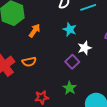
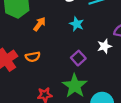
white star: (85, 48) -> (104, 46), moved
green star: (70, 88) -> (75, 86), size x1.6

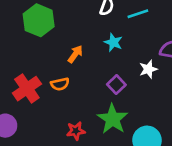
orange arrow: (39, 24) -> (75, 54), moved

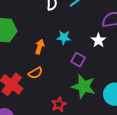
cyan star: (113, 42) -> (64, 37), moved

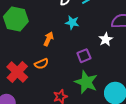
cyan star: (64, 37) -> (72, 23), moved
purple square: (78, 60) -> (84, 56), turned 32

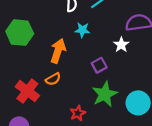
orange arrow: (48, 39) -> (58, 51), size x1.5
green star: (86, 82) -> (105, 94), turned 30

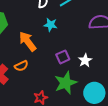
white star: (121, 45) -> (85, 60), moved
orange arrow: (58, 51) -> (28, 41), turned -60

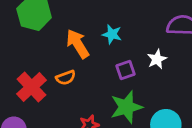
cyan star: (50, 25) -> (112, 34), moved
white star: (85, 60) -> (157, 59), moved

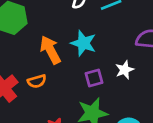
cyan star: (112, 34) -> (83, 43), size x1.4

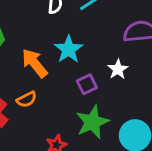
cyan star: (83, 43) -> (69, 49), turned 30

